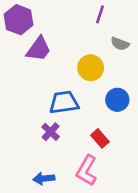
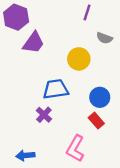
blue circle: (117, 100) -> (100, 97), moved
red rectangle: (100, 138) -> (96, 121), moved
blue arrow: (44, 179) -> (25, 155), moved

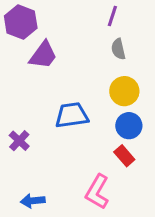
gray semicircle: (104, 38) -> (118, 49), moved, turned 56
yellow circle: (79, 59) -> (124, 91), moved
purple cross: (44, 115) -> (19, 141), moved

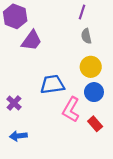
red rectangle: (124, 156) -> (95, 124), moved
pink L-shape: (97, 192) -> (71, 110), moved
blue arrow: (33, 201) -> (18, 136), moved

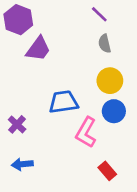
purple line: (82, 12) -> (99, 14), turned -64
red rectangle: (95, 124) -> (107, 171), moved

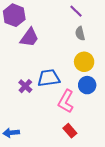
purple cross: (17, 124) -> (25, 86), moved
blue arrow: (22, 164) -> (11, 133), moved
red rectangle: (107, 171) -> (70, 131), moved

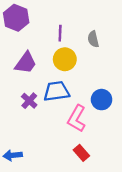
purple line: (76, 11) -> (60, 33), moved, turned 48
purple trapezoid: (29, 37) -> (26, 63), moved
yellow circle: (84, 62) -> (65, 59), moved

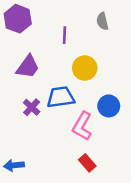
gray semicircle: (93, 39) -> (102, 21), moved
yellow circle: (65, 59) -> (85, 68), moved

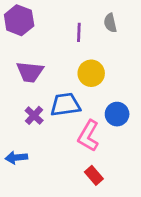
purple line: (64, 35) -> (79, 32), moved
purple trapezoid: (28, 67) -> (30, 72), turned 60
blue arrow: (14, 165) -> (16, 158), moved

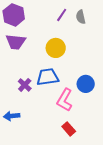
purple line: (79, 32) -> (62, 15), moved, turned 32
purple trapezoid: (30, 72) -> (16, 42), moved
yellow circle: (91, 73) -> (56, 48), moved

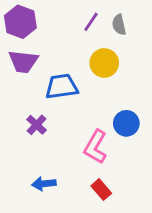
yellow circle: (56, 48) -> (104, 63), moved
blue trapezoid: (48, 77) -> (62, 87), moved
blue arrow: (12, 116) -> (44, 184), moved

